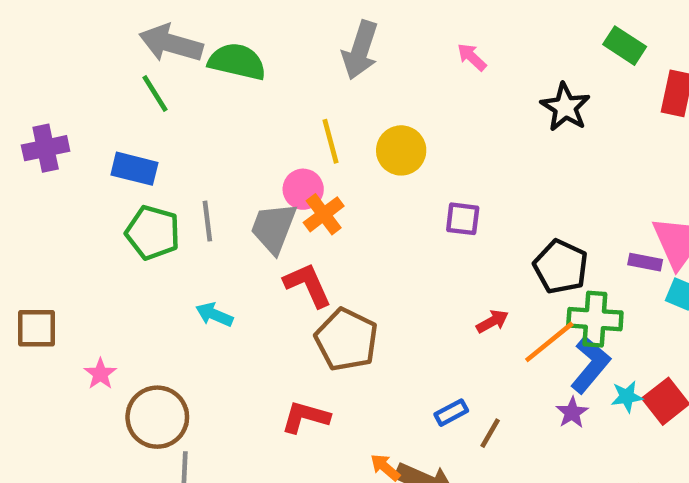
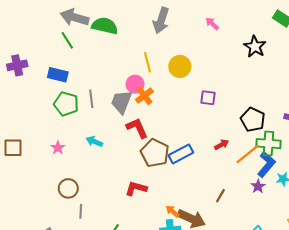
pink star: (100, 374) -> (58, 148), moved
blue rectangle: (451, 413) -> (181, 154), moved, size x1.6
brown circle: (157, 417) -> (68, 188), size x0.7

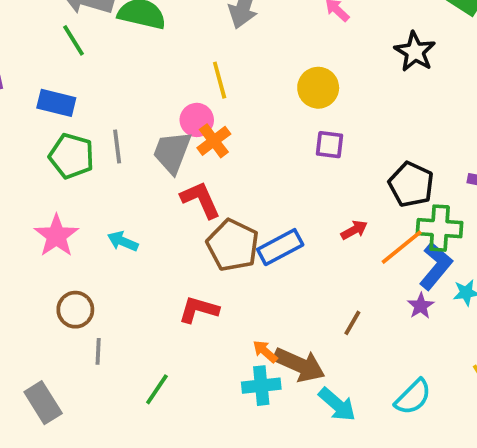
yellow circle: (180, 66) -> (318, 88), moved
cyan arrow: (94, 141) -> (123, 241), moved
pink star: (58, 148) -> (56, 236), size x1.6

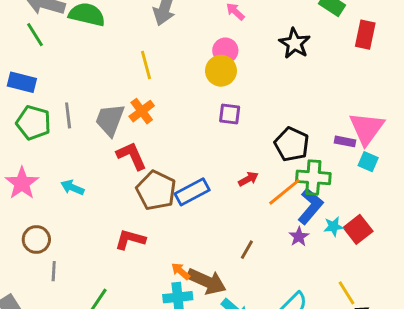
pink circle: (197, 120) -> (225, 51), moved

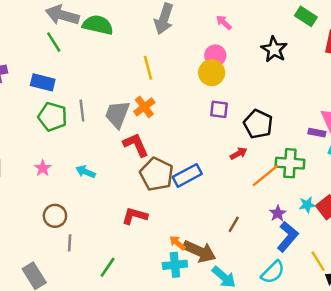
black pentagon: (292, 144) -> (258, 124), moved
red arrow: (248, 179) -> (239, 153), moved
pink star: (22, 183) -> (43, 168), size x0.6
blue L-shape: (310, 206) -> (288, 237), moved

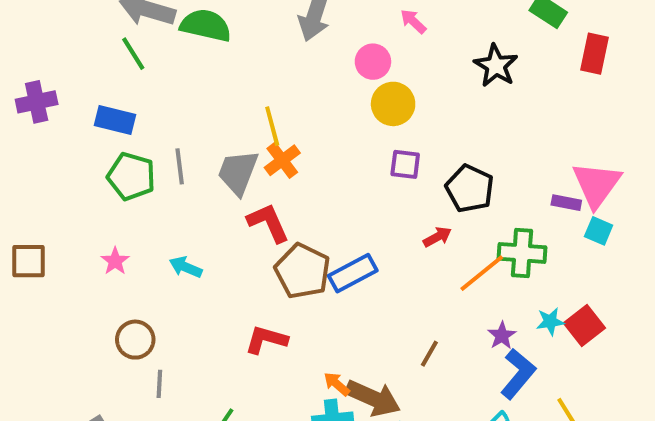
pink circle: (215, 56) -> (373, 62), moved
yellow line: (148, 68) -> (272, 126), moved

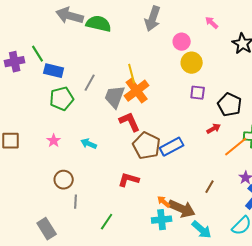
pink arrow: (413, 21) -> (212, 23), moved
green line: (133, 54) -> (38, 54), moved
orange cross: (282, 160) -> (137, 91), size x1.4
gray line: (180, 166) -> (90, 83), moved, turned 36
green pentagon: (131, 176) -> (62, 99), turned -30

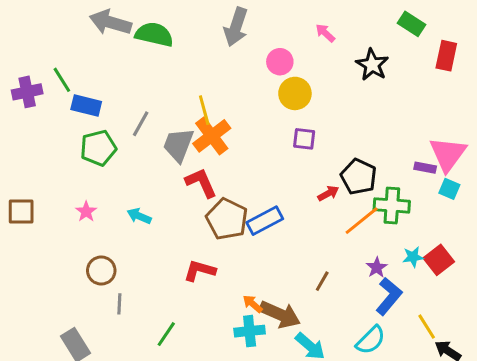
black pentagon: (230, 105) -> (359, 177), moved

